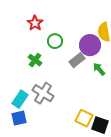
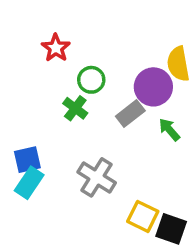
green cross: (35, 60) -> (75, 108), moved
gray cross: (43, 93) -> (97, 177), moved
blue square: (19, 118) -> (27, 160), moved

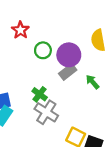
purple circle: (153, 87) -> (69, 55), moved
green cross: (75, 108) -> (40, 94), moved

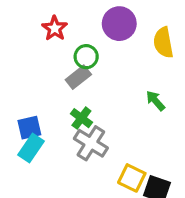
purple circle: (69, 55) -> (119, 24), moved
gray rectangle: (68, 72) -> (78, 77), moved

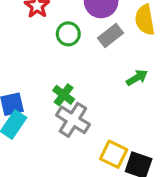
gray rectangle: (78, 77) -> (110, 35), moved
green arrow: (155, 101) -> (137, 78), turned 100

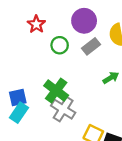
green cross: (64, 95) -> (56, 91), size x1.5

